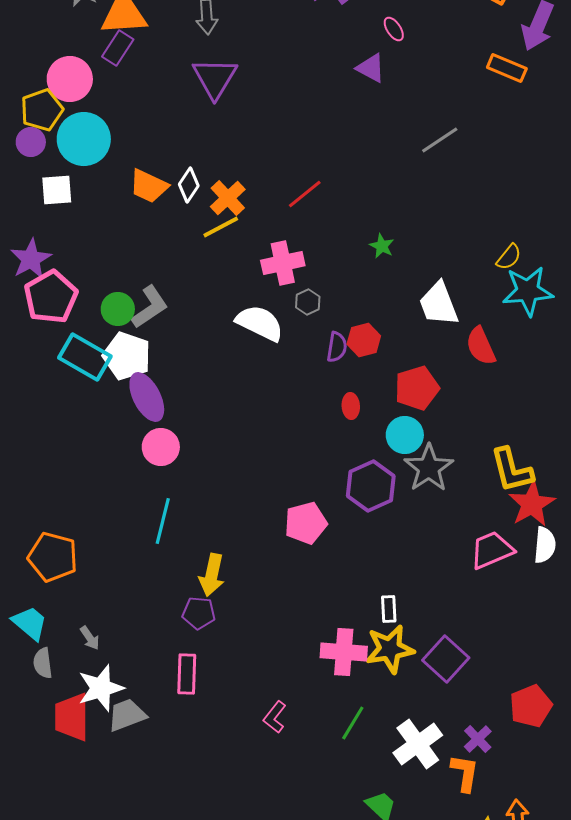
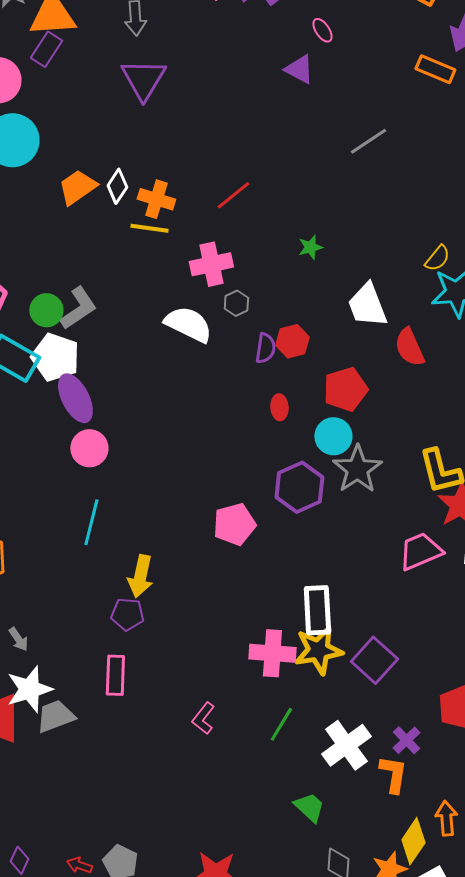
orange trapezoid: (149, 186) -> (77, 187), turned 120
orange cross: (228, 198) -> (156, 199), turned -30
yellow line: (221, 227) -> (149, 228), turned 36
green star: (382, 246) -> (310, 247), turned 30
white rectangle: (389, 609) -> (317, 610), size x1.8

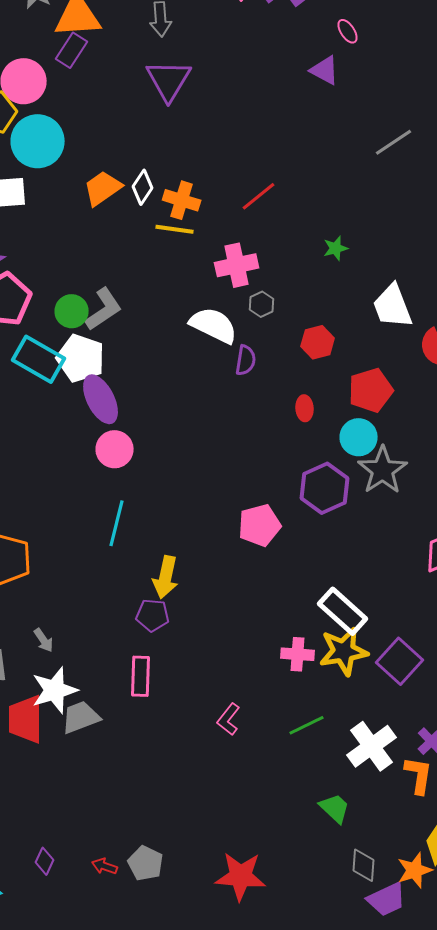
purple semicircle: (265, 348) -> (246, 360), moved
white rectangle: (317, 610) -> (343, 611), turned -45
pink cross: (272, 653) -> (298, 654), size x0.7
green line: (281, 724) -> (307, 725), turned 33

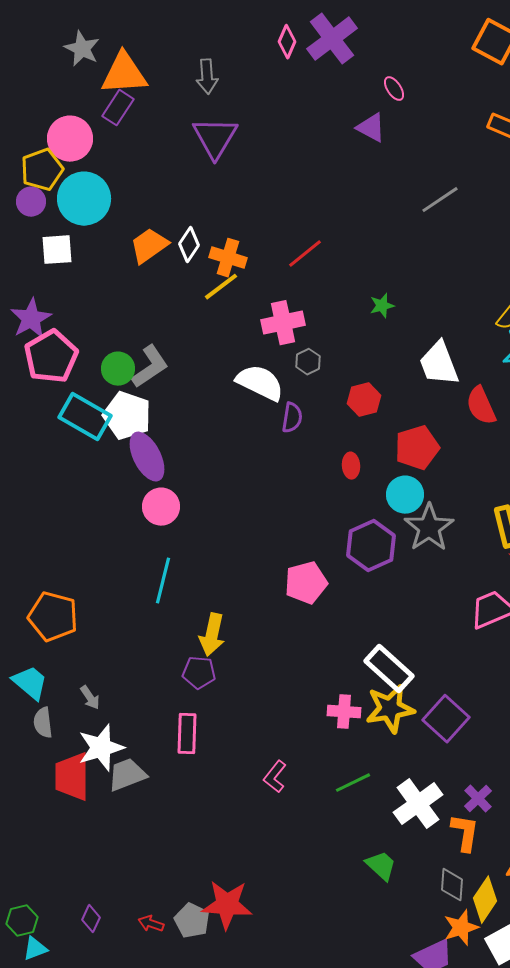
yellow line: (175, 229) -> (221, 287), turned -45
gray diamond: (364, 865) -> (452, 885), moved
red star: (241, 876) -> (227, 905), moved

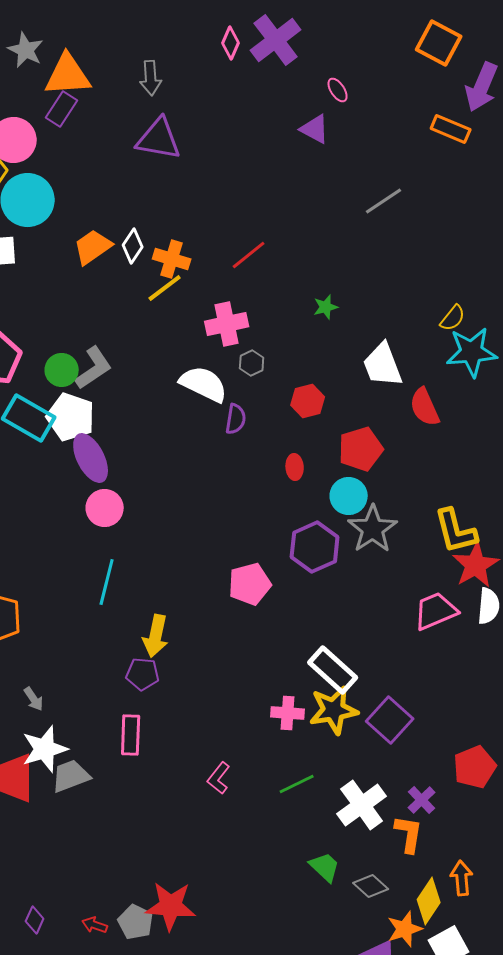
purple triangle: (215, 138) -> (159, 139), turned -51
gray diamond: (452, 885) -> (371, 886), moved, turned -52

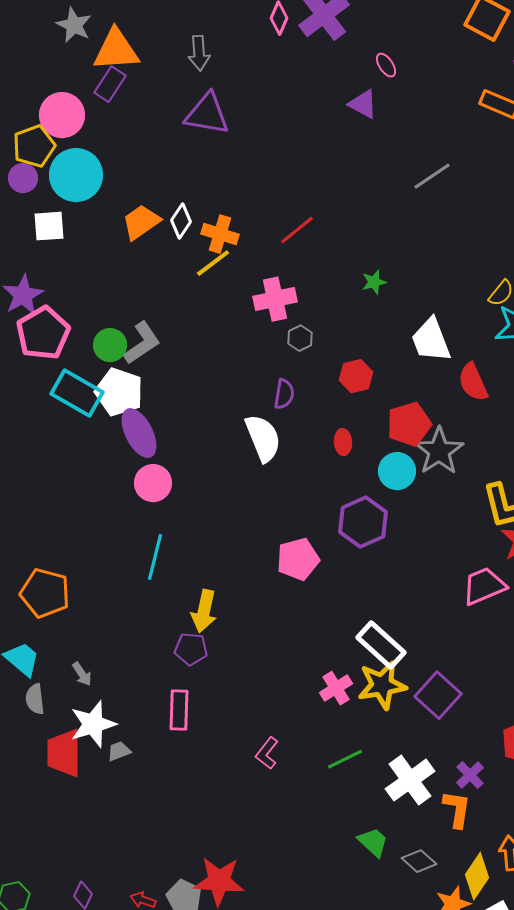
white semicircle: (204, 384) -> (263, 438), moved, turned 42
gray star: (373, 529) -> (439, 451), moved
pink cross: (288, 713) -> (336, 688), turned -36
gray trapezoid: (71, 776) -> (119, 751), size x0.6

